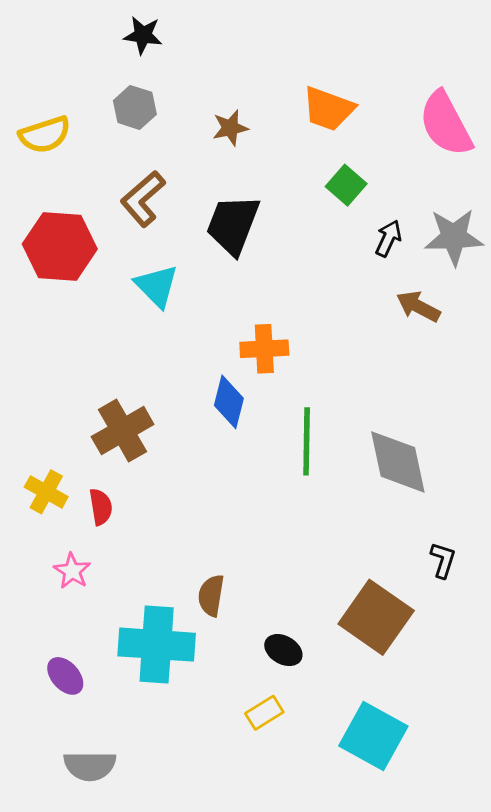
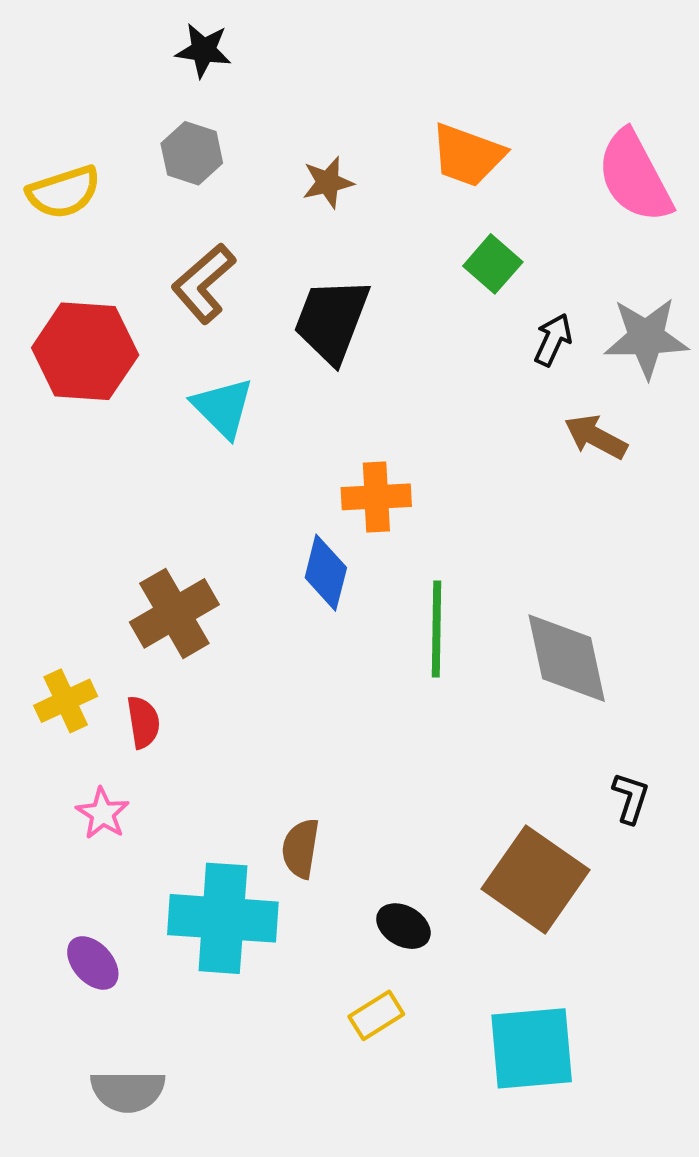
yellow cross: (46, 492) -> (66, 701), turned 36
cyan square: (373, 736) -> (532, 1048), turned -34

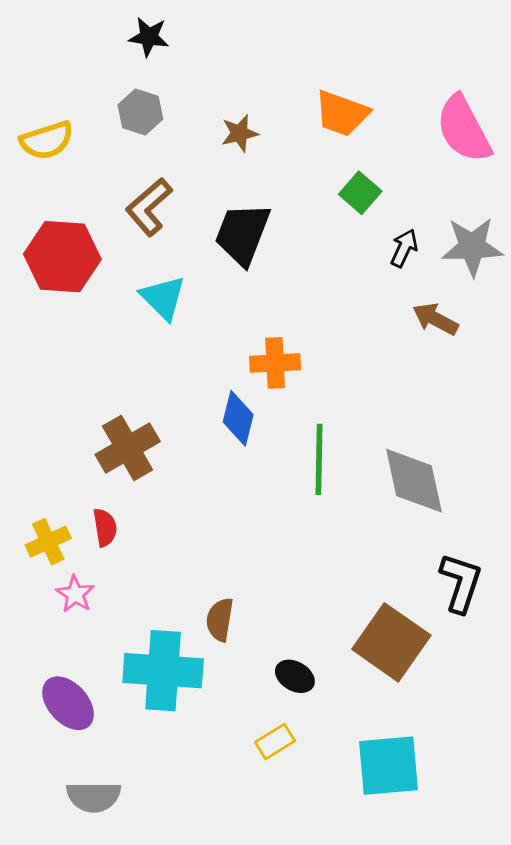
yellow cross: (66, 701) -> (48, 542), moved
black L-shape: (631, 798) -> (461, 583), size x1.6
purple ellipse: (93, 963) -> (68, 703), size x1.4

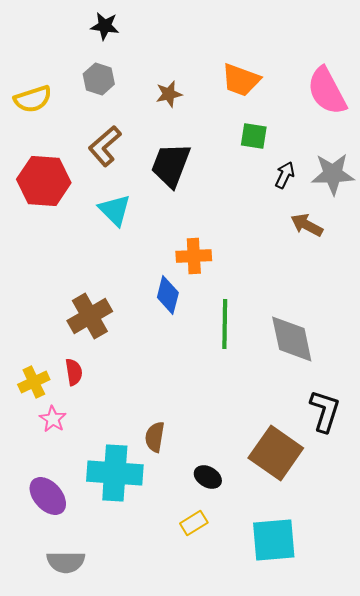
green square: (360, 193) -> (254, 136), turned -32

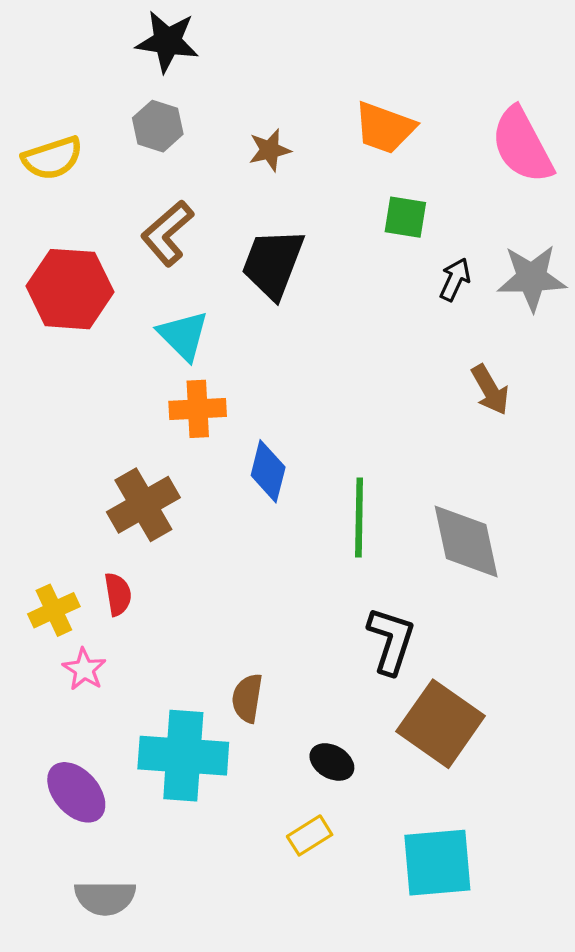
black star: (105, 26) -> (167, 41), size x1.4
brown arrow: (307, 225) -> (490, 390), moved, turned -148
orange cross: (194, 256) -> (198, 409), moved
black L-shape: (325, 411) -> (391, 641), moved

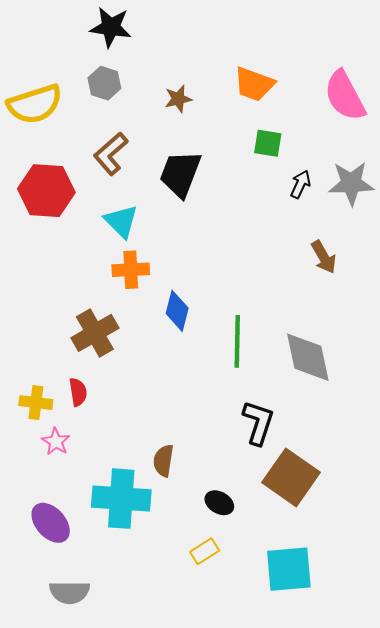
yellow semicircle: (52, 158) -> (35, 104), size x1.4
yellow cross: (54, 610) -> (36, 403), turned 32

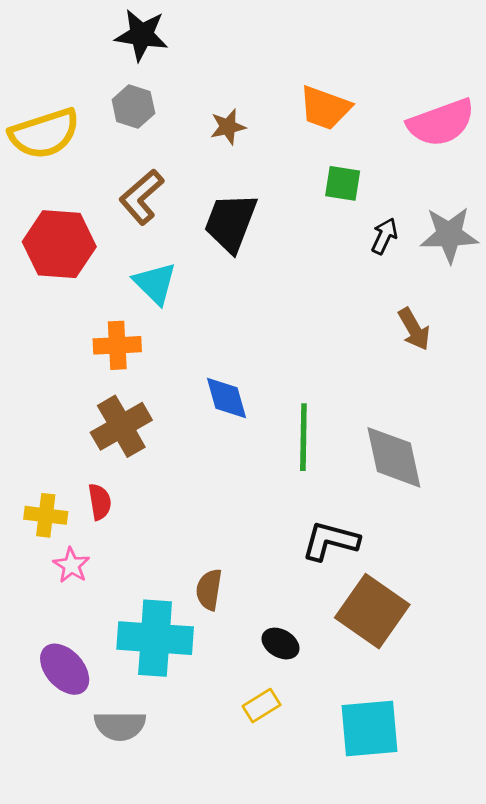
pink semicircle: (345, 96) -> (441, 123), turned -82
orange cross: (131, 270) -> (117, 345), moved
blue diamond: (177, 311) -> (227, 398), turned -30
black L-shape: (258, 423) -> (330, 541), turned -93
gray semicircle: (70, 592) -> (120, 726), moved

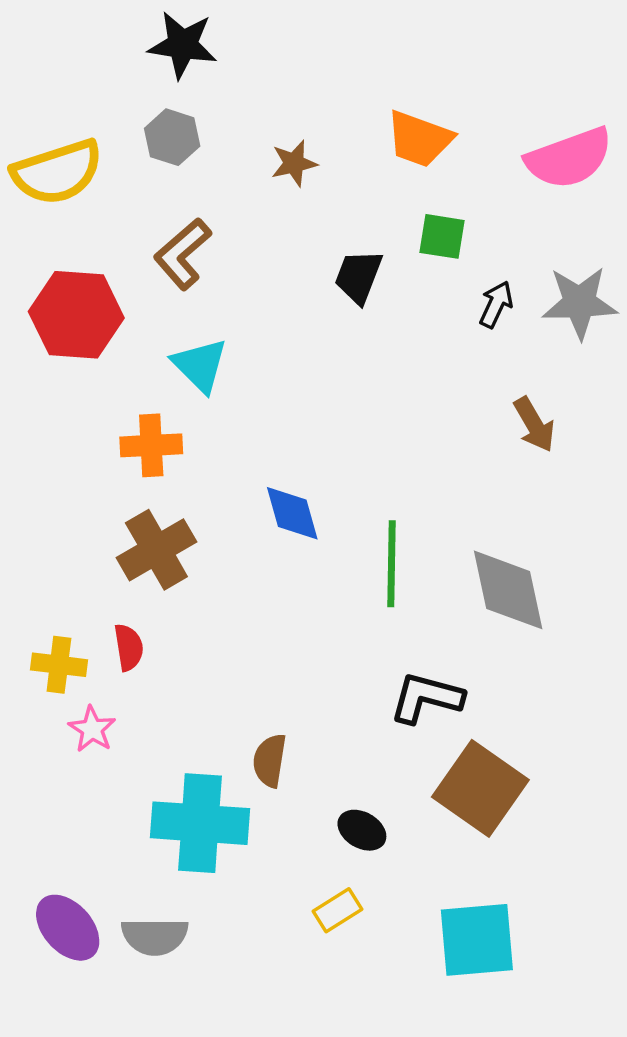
black trapezoid: (231, 223) -> (358, 276), moved, size x0.7
purple ellipse: (65, 669) -> (68, 928), moved

